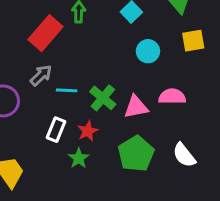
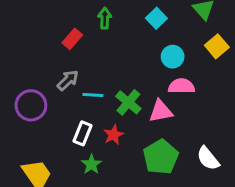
red rectangle: (45, 33) -> (72, 39), size x0.6
yellow square: (193, 41) -> (217, 46), turned -30
pink semicircle: (172, 96) -> (181, 86), moved
green star: (79, 158) -> (91, 164), moved

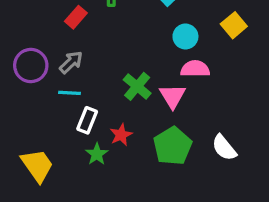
cyan line: (93, 95) -> (69, 93), moved
purple circle: (31, 105) -> (31, 65), moved
pink triangle: (161, 111) -> (173, 96), turned -50
red star: (114, 135) -> (121, 135), moved

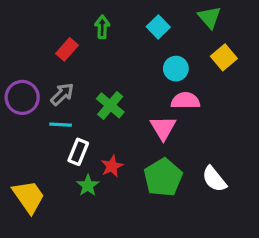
green cross: (137, 86) -> (110, 105), moved

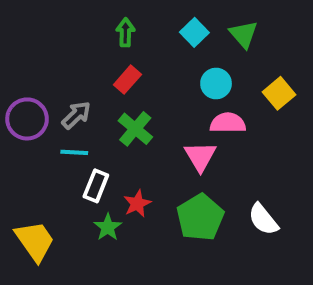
green triangle: (209, 17) -> (244, 34), moved
red rectangle: (67, 49) -> (127, 80), moved
yellow square: (224, 57) -> (279, 93), moved

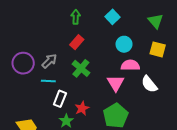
green triangle: (244, 34) -> (156, 21), moved
yellow square: (279, 93) -> (158, 49), turned -35
white semicircle: (263, 219) -> (149, 84), moved

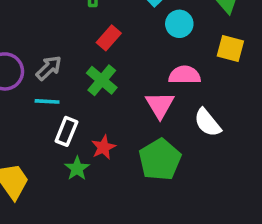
red rectangle: (77, 42) -> (109, 38), moved
cyan circle: (124, 44) -> (179, 24), moved
white semicircle: (149, 84) -> (208, 123), moved

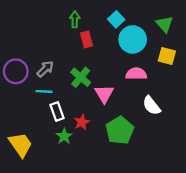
cyan circle: (179, 24) -> (133, 39), size x1.5
red rectangle: (109, 38) -> (87, 39), moved, turned -56
pink triangle: (160, 105) -> (104, 94), moved
white rectangle: (66, 131) -> (57, 111), turned -42

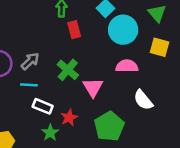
white rectangle: (57, 111) -> (43, 106), turned -48

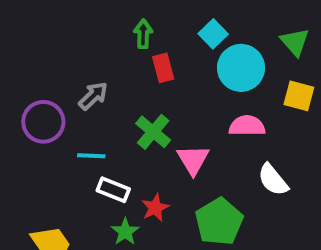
gray arrow: (30, 61) -> (93, 96), moved

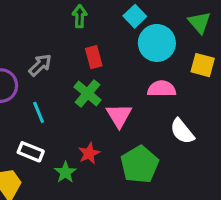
red rectangle: (163, 68) -> (94, 57), moved
cyan line: (91, 156) -> (39, 112), turned 65
white rectangle: (113, 190) -> (31, 152), moved

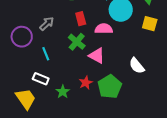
pink semicircle: (162, 89) -> (104, 29), moved
pink triangle: (119, 116) -> (97, 56), turned -30
red star: (89, 153) -> (86, 83), moved

